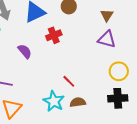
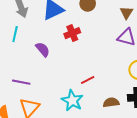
red line: (69, 81) -> (88, 80), turned -72
brown semicircle: (78, 102) -> (111, 103), moved

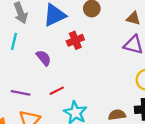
brown triangle: (126, 13) -> (133, 18), turned -48
red line: (88, 80) -> (57, 91), moved

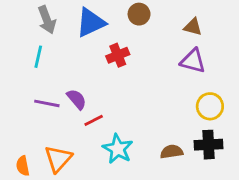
purple semicircle: (44, 58) -> (77, 99), moved
purple line: (21, 93) -> (47, 103), moved

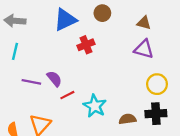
gray arrow: (47, 20) -> (15, 21), moved, turned 115
cyan line: (38, 57) -> (15, 51), moved
cyan star: (118, 149) -> (95, 106), moved

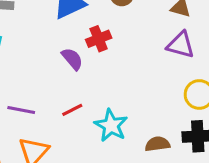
purple semicircle: (54, 79) -> (72, 59), moved
purple line: (31, 82) -> (21, 110), moved

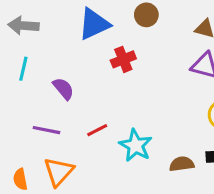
purple semicircle: (72, 59) -> (63, 89), moved

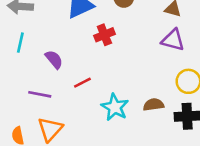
red line: (97, 130) -> (82, 83), moved
brown semicircle: (182, 164) -> (154, 105), moved

